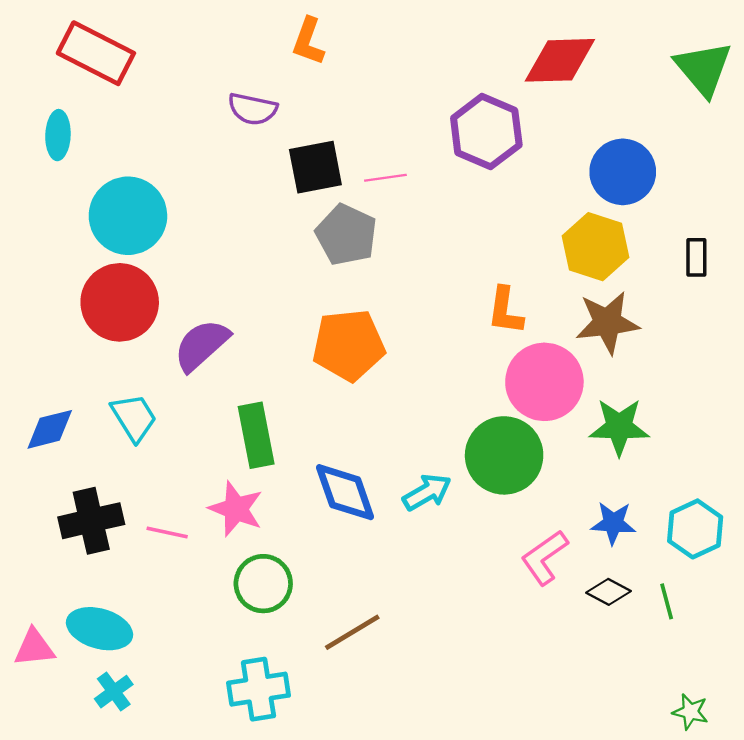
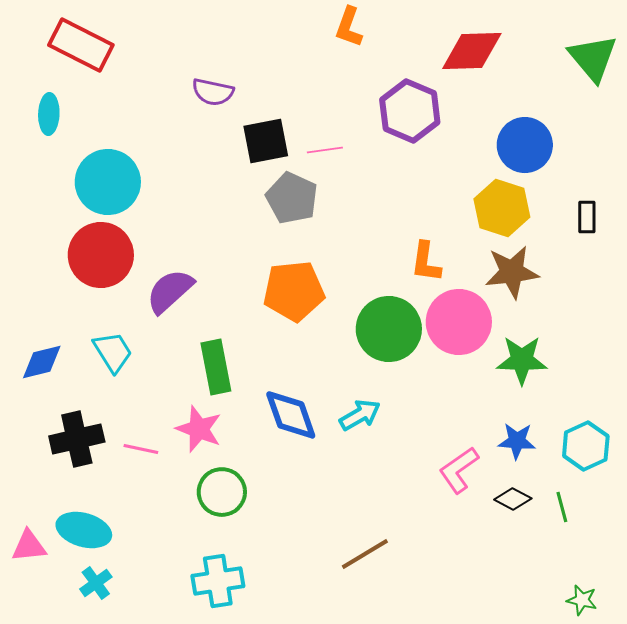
orange L-shape: (308, 41) -> (349, 27), moved
green circle: (504, 455) -> (389, 329), moved
brown line: (352, 632) -> (365, 554), moved

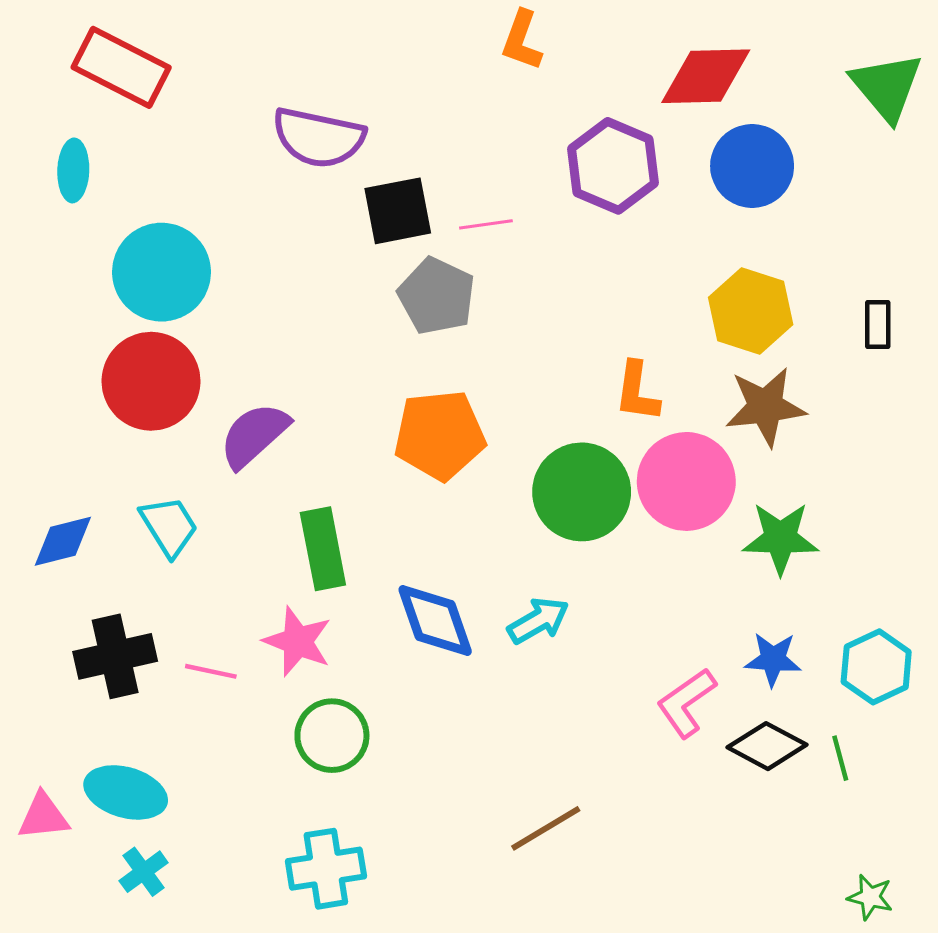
purple semicircle: (213, 92) -> (318, 138), size x1.5
blue circle: (525, 145) -> (752, 166), moved
black diamond: (513, 499) -> (767, 746), size x1.4

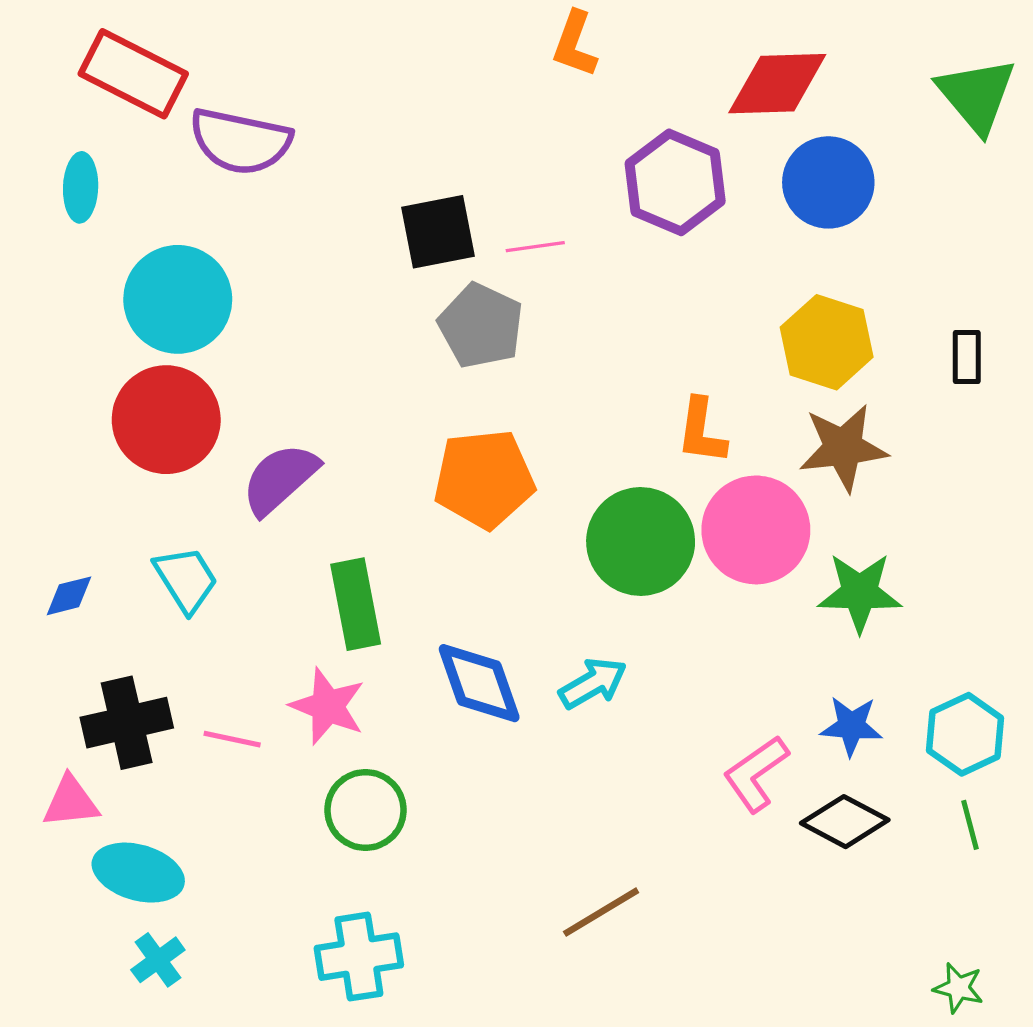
purple semicircle: (318, 138) -> (240, 141), moved
blue diamond: (63, 541) -> (69, 596), size x0.7
green line: (840, 758) -> (970, 825), moved
pink triangle: (43, 816) -> (71, 802), moved

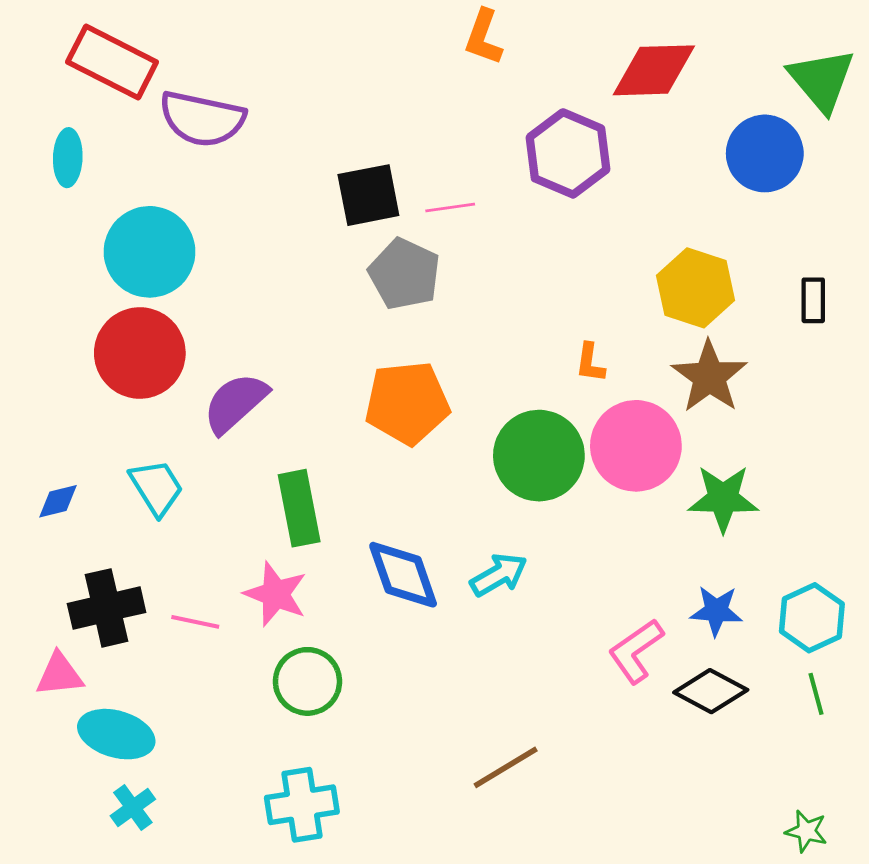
blue circle: (828, 182) -> (765, 153), moved
orange L-shape: (702, 431) -> (590, 363), size x0.7
brown star: (843, 448) -> (709, 377), turned -30

